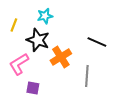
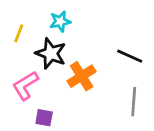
gray line: (87, 76) -> (134, 102), moved

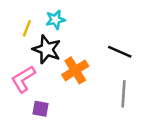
yellow line: (19, 33) -> (27, 28), moved

